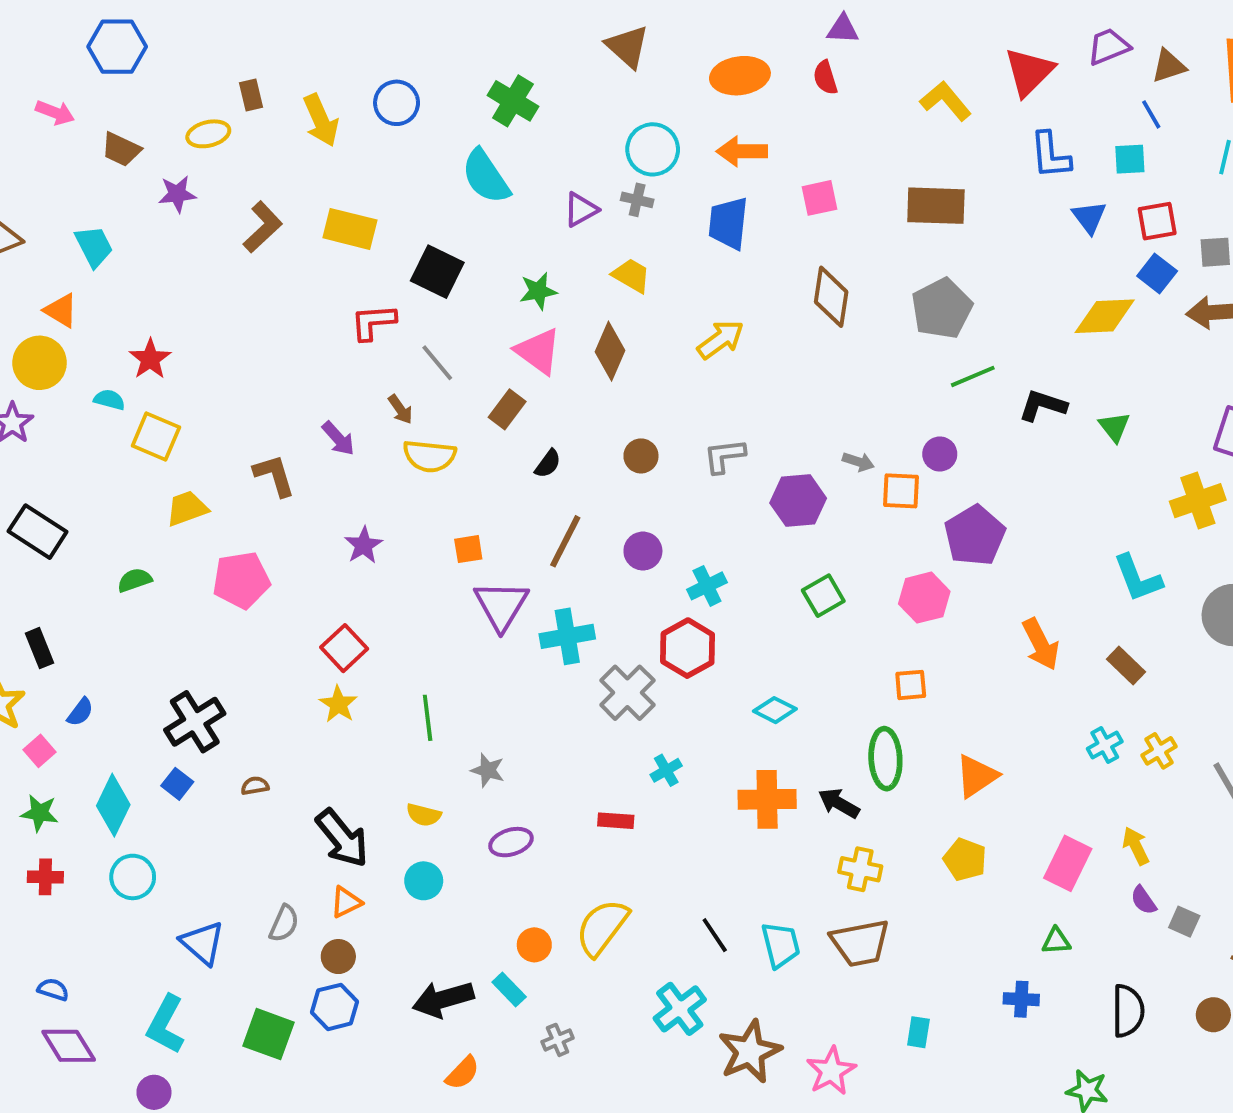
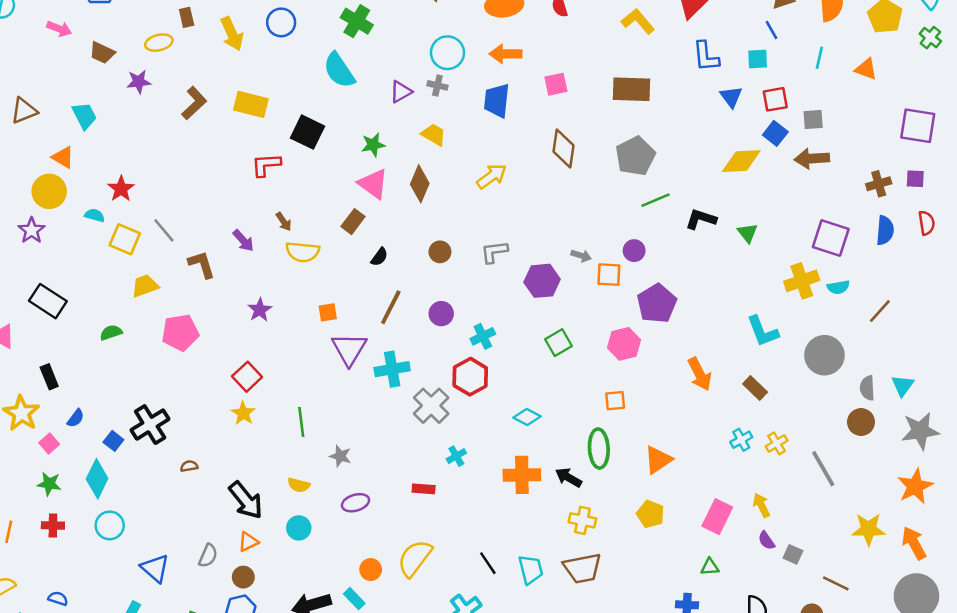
gray line: (437, 363) -> (164, 230), moved
blue square: (177, 784) -> (113, 441), moved

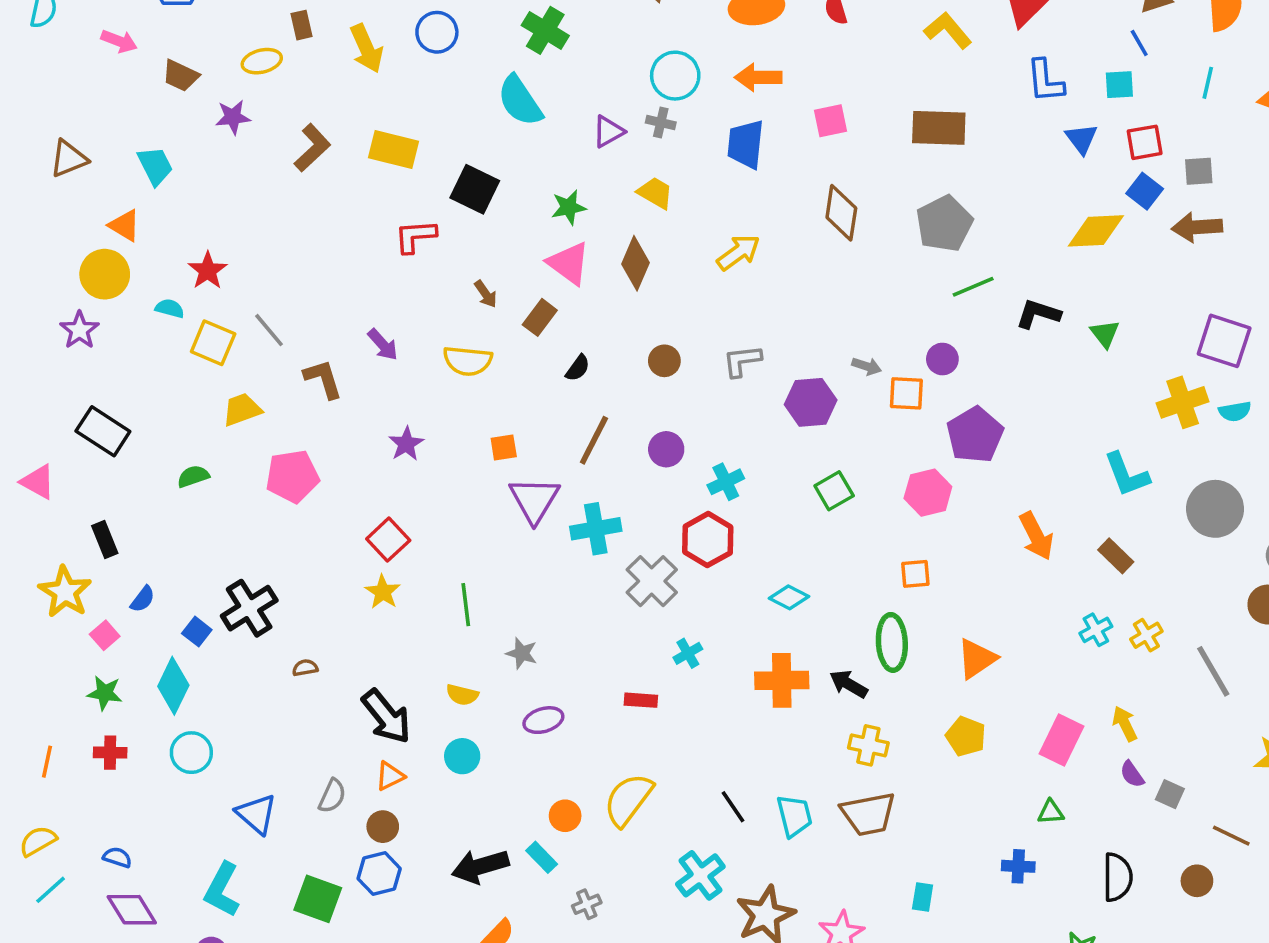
brown arrow: (284, 222) -> (486, 294), moved

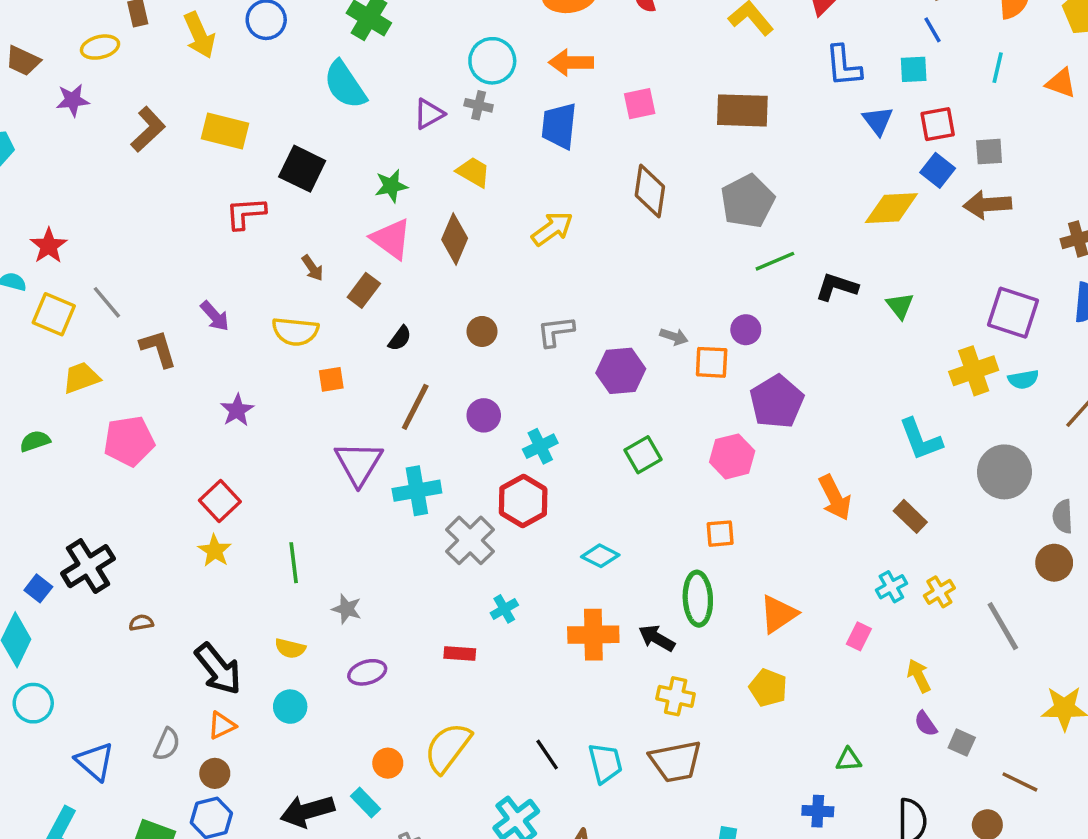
orange square: (504, 447) -> (331, 379), moved
pink rectangle: (1062, 740) -> (859, 636), moved, size x0.6

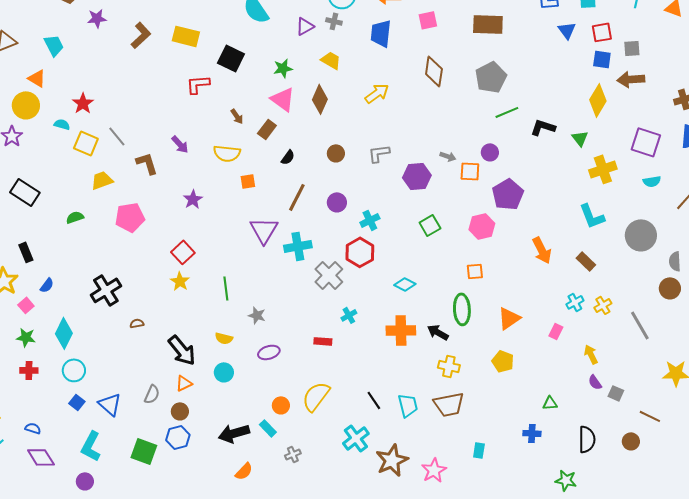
blue square: (938, 170) -> (602, 59), turned -30
yellow diamond: (891, 208) -> (598, 100), moved, turned -56
yellow cross: (974, 371) -> (603, 169), moved
blue square: (38, 588) -> (77, 402), moved

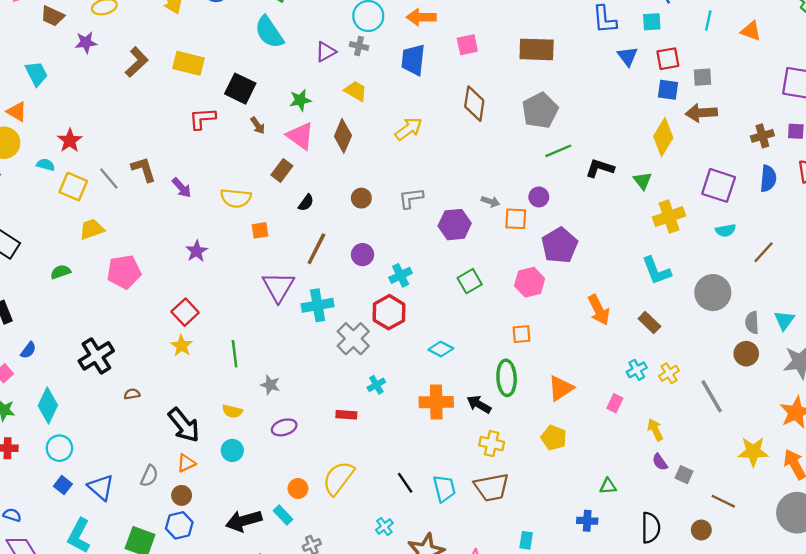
brown arrow: (237, 116) -> (258, 125), moved
brown L-shape: (147, 163) -> (144, 169), moved
cyan cross: (356, 438) -> (384, 527), size x0.6

